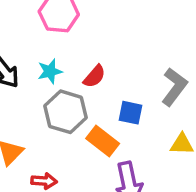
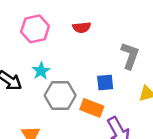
red semicircle: (94, 76) -> (82, 27), moved, turned 60

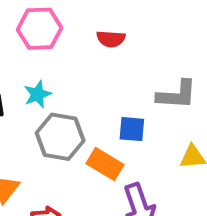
gray L-shape: (130, 56) -> (177, 95), turned 64

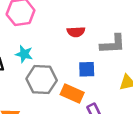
red semicircle: (111, 39) -> (76, 32), moved
cyan star: (37, 94) -> (24, 54), turned -30

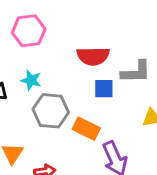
red semicircle: (76, 32) -> (93, 56), size x1.5
blue square: (87, 69) -> (104, 89), moved

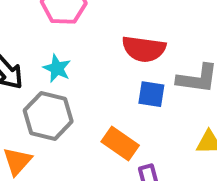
gray hexagon: (51, 111) -> (48, 116), moved

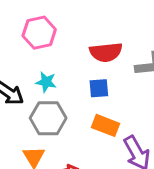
blue square: (151, 94) -> (99, 88), moved

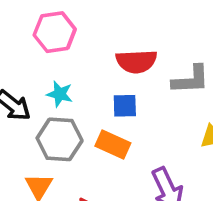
orange rectangle: (106, 125) -> (113, 145), moved

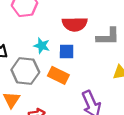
cyan star: (60, 94) -> (42, 46), moved

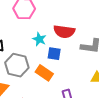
cyan star: (42, 46) -> (39, 39), moved

